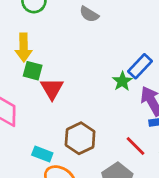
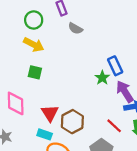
yellow arrow: (24, 47) -> (34, 45), moved, turned -60
blue rectangle: (140, 66) -> (115, 66), turned -66
red triangle: (52, 89) -> (50, 113), moved

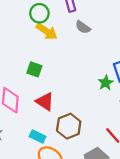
yellow arrow: (34, 45) -> (47, 31), moved
red triangle: (50, 113) -> (45, 102), moved, turned -30

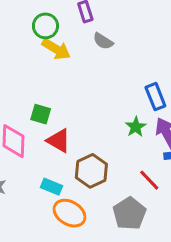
green square: (34, 69) -> (41, 114), moved
green star: (106, 83) -> (136, 127), moved

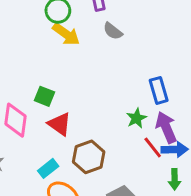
red line: (149, 180) -> (153, 148), moved
cyan rectangle: (52, 187) -> (48, 168), turned -66

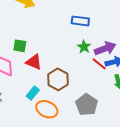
blue rectangle: (159, 90) -> (80, 21), moved, turned -54
purple arrow: (166, 127) -> (105, 48), turned 105

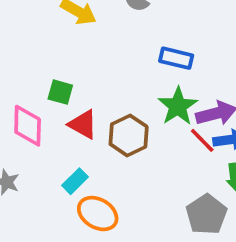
green star: (84, 47) -> (178, 106), size x1.5
brown hexagon: (58, 79) -> (129, 135), moved
gray pentagon: (87, 105) -> (206, 214), moved

